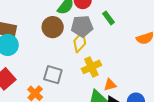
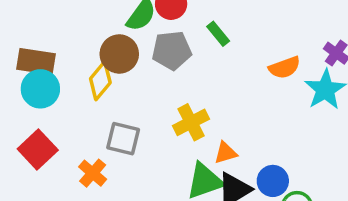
yellow diamond: (80, 42) -> (100, 81), moved

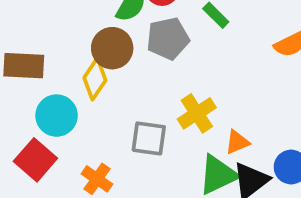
cyan circle: (40, 89) -> (57, 116), moved
gray square: (123, 139) -> (149, 138), moved

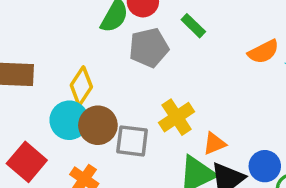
brown circle: (112, 48) -> (98, 125), moved
cyan circle: (57, 116) -> (69, 120), moved

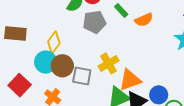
orange semicircle: (263, 52) -> (144, 20), moved
orange triangle: (214, 143) -> (130, 80), size x1.6

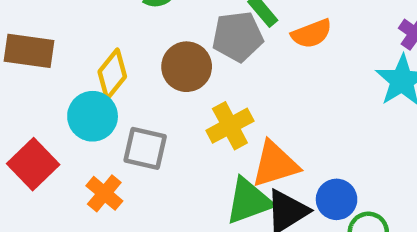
gray pentagon: (94, 22) -> (238, 37), moved
brown circle: (62, 66) -> (187, 67), moved
gray square: (82, 76) -> (145, 148), moved

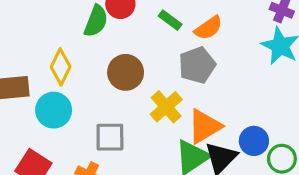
gray pentagon: (238, 37) -> (197, 65), moved
yellow diamond: (112, 74) -> (61, 67), moved
cyan circle: (93, 116) -> (54, 110), moved

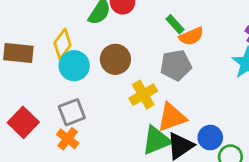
green rectangle: (170, 20) -> (175, 24), moved
cyan circle: (54, 110) -> (74, 66), moved
gray square: (110, 137) -> (72, 112), moved, turned -32

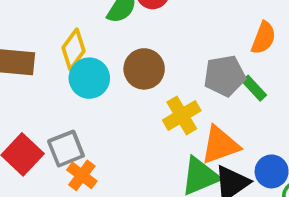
green rectangle: (175, 24) -> (254, 88), moved
orange semicircle: (191, 36) -> (264, 38), moved, turned -45
gray square: (72, 112) -> (66, 149), moved

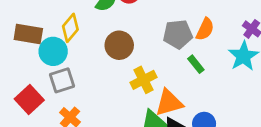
gray pentagon: (225, 76) -> (178, 34), moved
cyan circle: (89, 78) -> (53, 51), moved
gray square: (66, 149) -> (62, 80), moved

